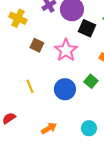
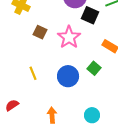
orange arrow: (49, 128) -> (52, 115), turned -63

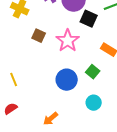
yellow line: (33, 73) -> (14, 80), moved
orange arrow: (52, 115) -> (51, 119), turned -126
cyan circle: (92, 115) -> (94, 103), moved

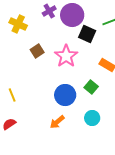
brown square: (39, 36) -> (37, 51), turned 32
orange arrow: (51, 119) -> (57, 122), moved

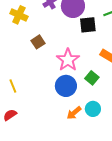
black square: (87, 34) -> (88, 25), turned -30
pink star: (66, 56) -> (68, 60), moved
orange arrow: (57, 122) -> (74, 113), moved

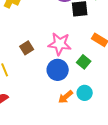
brown square: (38, 42) -> (27, 48), moved
pink star: (68, 60) -> (60, 44), turned -30

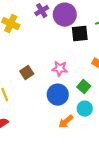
pink star: (60, 44) -> (60, 69), size x0.7
cyan circle: (85, 93) -> (85, 109), moved

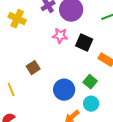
black square: (80, 34) -> (84, 43), moved, turned 30
pink star: (60, 69) -> (60, 36), moved

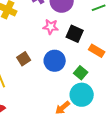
blue circle: (64, 90) -> (55, 61), moved
cyan circle: (91, 104) -> (82, 95), size x1.5

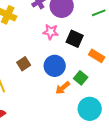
cyan circle: (82, 95) -> (90, 109), moved
orange arrow: (63, 108) -> (63, 88), moved

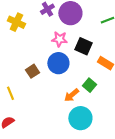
blue circle: (55, 66) -> (58, 63), moved
cyan circle: (90, 109) -> (80, 118), moved

